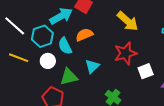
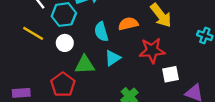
orange semicircle: (84, 35) -> (128, 24), moved
cyan semicircle: (65, 46) -> (101, 32), moved

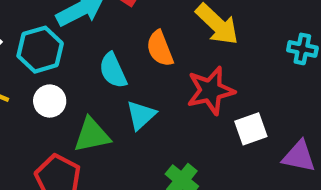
orange semicircle: (128, 24) -> (160, 49), turned -90

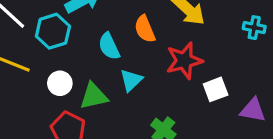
white circle: (50, 101) -> (60, 83), moved

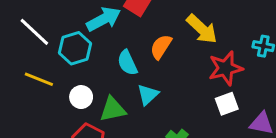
orange semicircle: (145, 29) -> (161, 47), turned 55
red star: (184, 61) -> (226, 68), moved

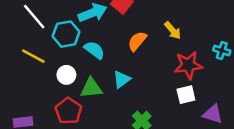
yellow arrow: (202, 29) -> (173, 30), size x0.7
cyan semicircle: (127, 63) -> (94, 50), moved, turned 145

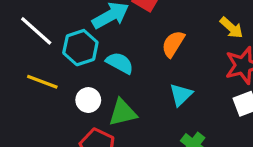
yellow arrow: (173, 30) -> (231, 28), moved
cyan triangle: (122, 79) -> (181, 95), moved

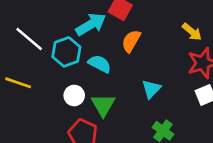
orange semicircle: (173, 44) -> (131, 41), moved
yellow line: (42, 82) -> (18, 83), moved
green triangle: (123, 112) -> (103, 105), turned -45

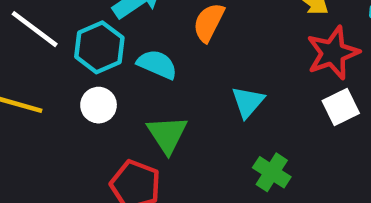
white circle: (74, 95) -> (99, 105), moved

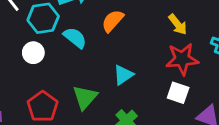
white square: (341, 107) -> (178, 93), turned 30
green triangle: (167, 134) -> (85, 97), moved

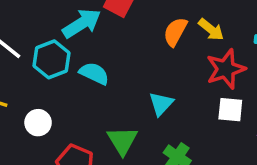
orange semicircle: (113, 21) -> (175, 32), moved
white circle: (33, 53) -> (38, 123), moved

